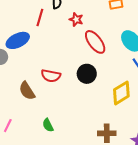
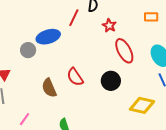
red semicircle: (51, 76) -> (75, 77), turned 36
yellow diamond: (121, 93) -> (142, 105), turned 35

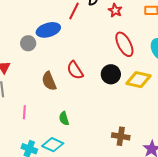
red star: (109, 26) -> (115, 10), moved
yellow diamond: (142, 105) -> (138, 80), moved
pink line: (25, 119) -> (24, 112), turned -32

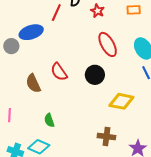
yellow diamond: (138, 80) -> (121, 101), moved

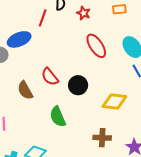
black circle: (95, 75) -> (78, 85), moved
green semicircle: (49, 120) -> (58, 117), moved, size x1.5

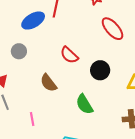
blue ellipse: (19, 39) -> (33, 21), moved
red semicircle: (50, 77) -> (69, 55), moved

